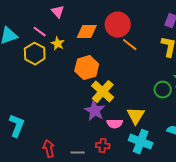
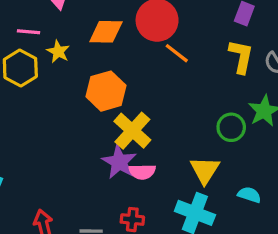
pink line: (40, 32) -> (29, 32), turned -32
yellow triangle: (136, 116) -> (205, 170), moved
pink semicircle: (115, 124) -> (142, 172), moved

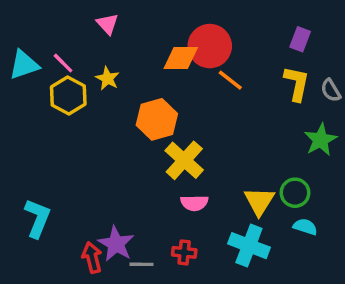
pink line: (29, 32) -> (63, 63), moved, turned 40
orange diamond: (106, 32) -> (181, 58), moved
green circle: (231, 127) -> (295, 193), moved
purple star: (119, 162) -> (116, 244), moved

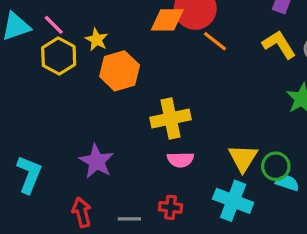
yellow L-shape: (297, 84) -> (279, 45), turned -44
orange hexagon: (157, 119) -> (120, 71), moved
yellow cross: (184, 160) -> (171, 119), turned 36
green circle: (295, 193) -> (276, 166), moved
purple star: (116, 244) -> (97, 161), moved

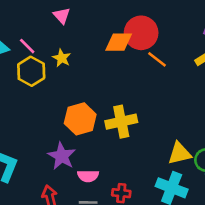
orange hexagon: (120, 71) -> (80, 119), moved
yellow triangle: (243, 158) -> (180, 153), turned 45
pink semicircle: (180, 160) -> (88, 176), moved

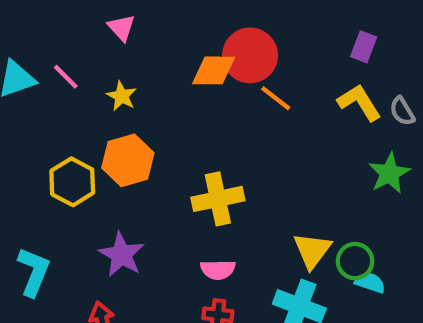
yellow hexagon: (31, 71) -> (72, 182), moved
orange hexagon: (80, 119) -> (128, 160), moved
yellow triangle: (180, 153) -> (312, 250), turned -40
pink semicircle: (88, 176) -> (218, 270), moved

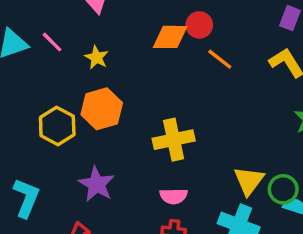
red circle: (250, 55) -> (199, 25), size x0.6

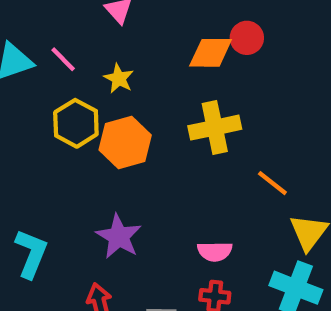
orange line: (220, 59) -> (272, 183), moved
yellow hexagon: (57, 126) -> (76, 123), moved
yellow cross: (174, 140) -> (215, 128), moved

